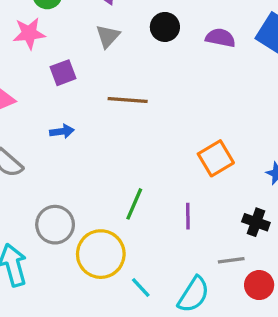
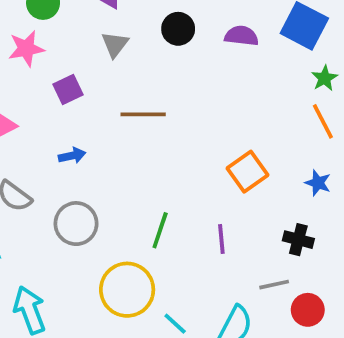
gray circle: (55, 225) -> (76, 224), moved

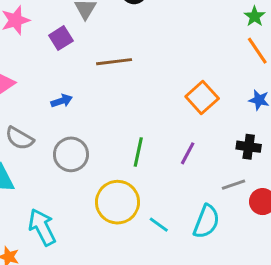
purple square: (68, 89) -> (61, 38), moved
purple line: (221, 239) -> (188, 153), turned 40

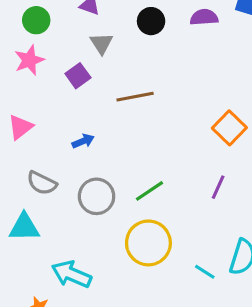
green line: (138, 152) -> (149, 191), moved, turned 48
cyan line: (159, 225) -> (205, 272), moved
cyan arrow: (42, 227) -> (71, 274), turned -36

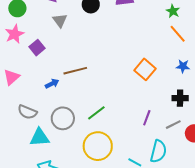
purple square: (78, 76) -> (37, 48), moved
brown line: (135, 97) -> (75, 71), moved
purple line: (218, 187) -> (147, 118), moved
cyan triangle: (24, 227) -> (40, 137), moved

